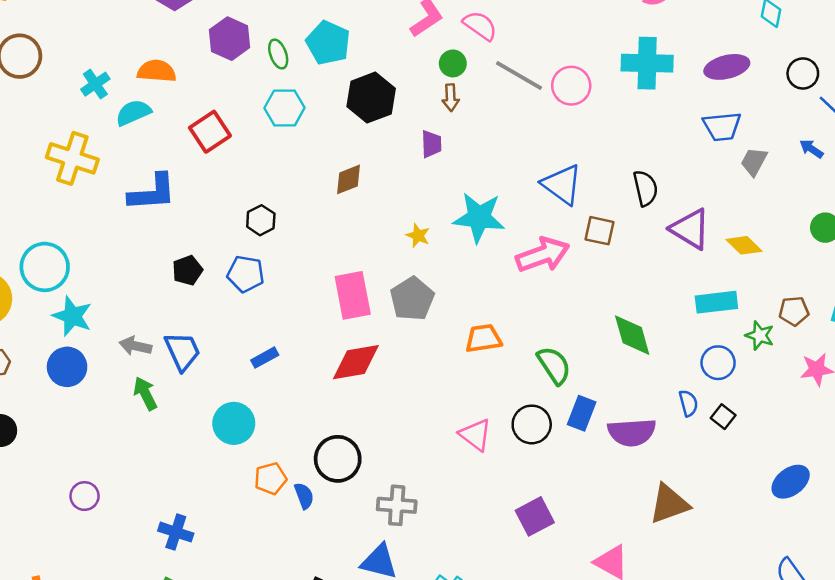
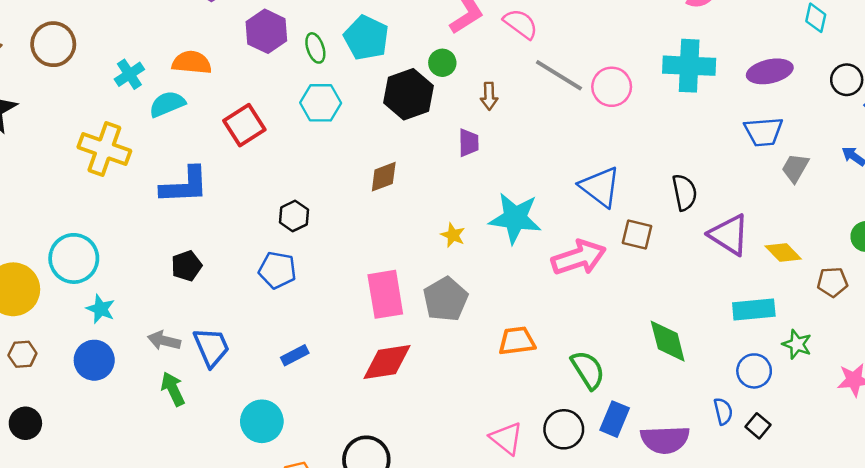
green circle: (453, 63) -> (442, 63), moved
black pentagon: (187, 270) -> (186, 266), moved
brown pentagon: (794, 311) -> (832, 282), moved
cyan star: (72, 316) -> (101, 309), size x0.7

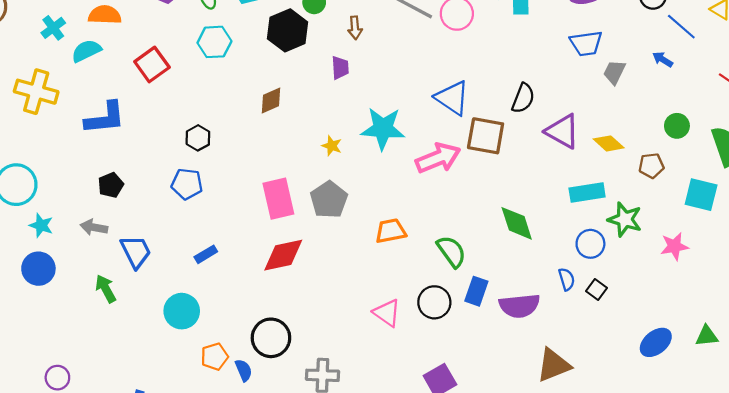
black semicircle: (685, 192) -> (523, 98), turned 36
brown square: (637, 234) -> (486, 136), size x1.5
gray arrow: (164, 341) -> (94, 227), moved
green star: (797, 344) -> (625, 219), size x1.4

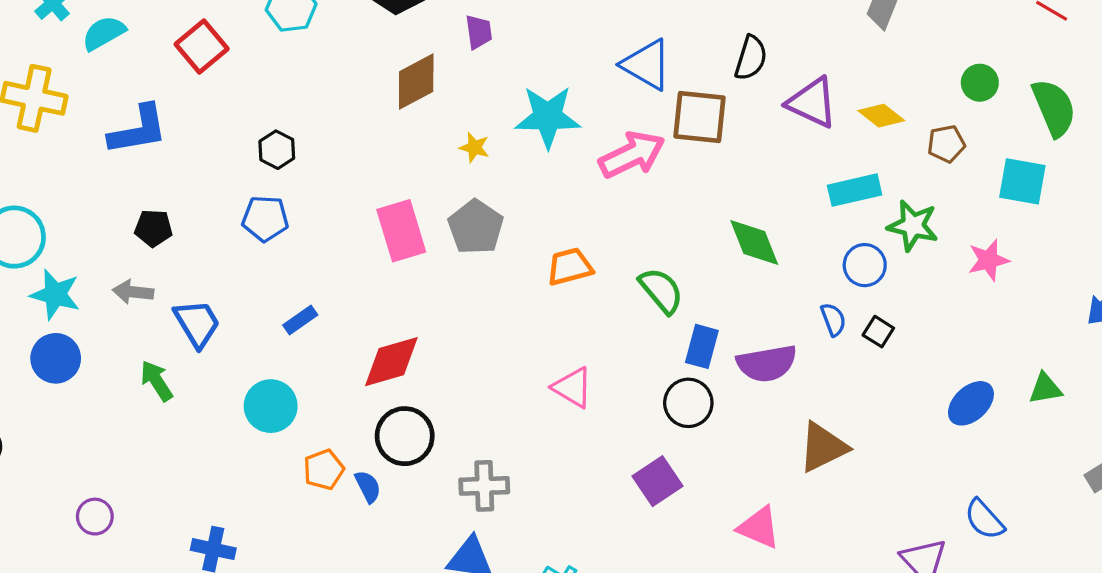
brown diamond: (271, 100) -> (416, 82), moved, size x1.4
black pentagon: (111, 185) -> (153, 228), turned 30
cyan star: (41, 225) -> (55, 295), size x1.4
red diamond: (283, 255) -> (391, 362), moved
black circle: (434, 302) -> (688, 403), moved

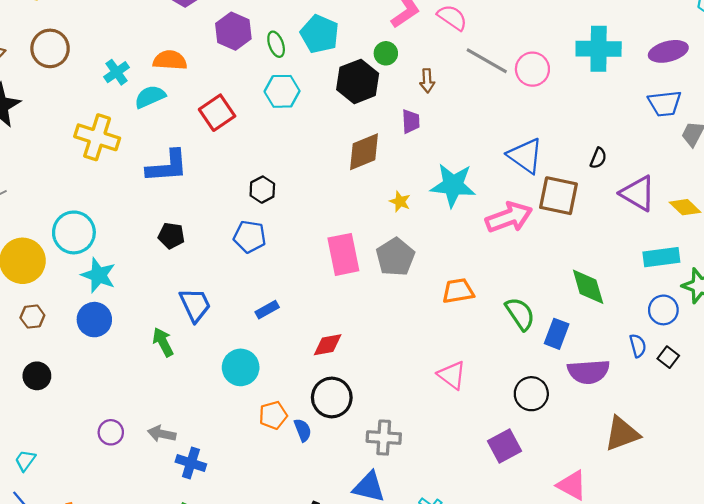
black semicircle: (751, 58) -> (598, 158), size x0.7
gray arrow: (133, 292) -> (162, 434), moved
blue rectangle: (702, 346) -> (557, 334), moved
red diamond: (391, 362) -> (328, 345), size x0.7

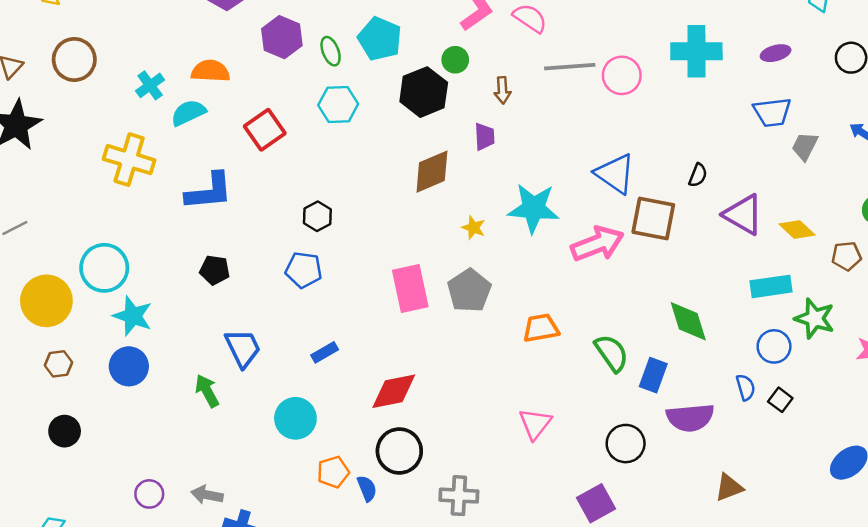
purple ellipse: (668, 51) -> (776, 53), size x0.7
gray line: (487, 61) -> (570, 67), turned -33
red diamond: (328, 345) -> (394, 391), size x1.4
pink triangle: (452, 375) -> (535, 424), turned 32
brown triangle: (622, 434) -> (729, 487), size x0.7

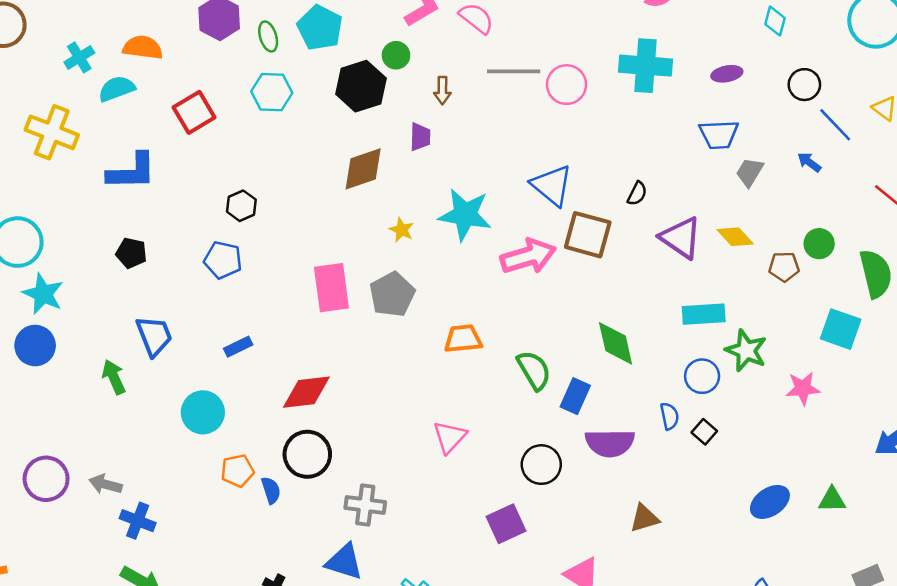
yellow diamond: (797, 229) -> (735, 237), moved
brown pentagon: (846, 256) -> (784, 267), moved
purple circle: (149, 494) -> (46, 479), size x1.5

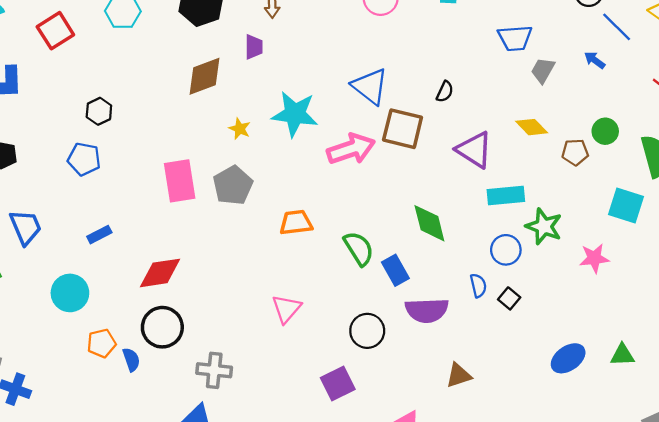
purple triangle: (681, 238) -> (474, 150), moved
blue rectangle: (575, 396) -> (395, 270), turned -52

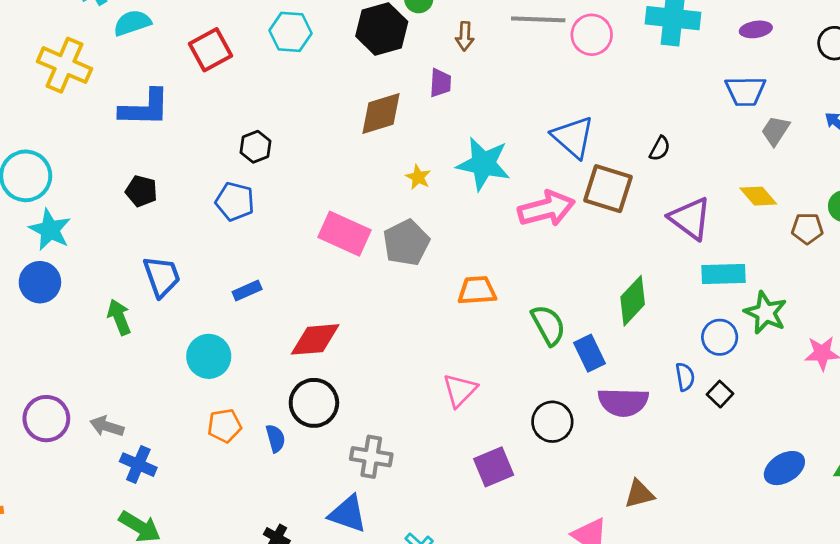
pink rectangle: (180, 181) -> (345, 234), turned -60
green diamond: (429, 223) -> (633, 301), turned 54
orange pentagon: (102, 343) -> (224, 426), moved
brown triangle: (459, 375) -> (639, 494), moved
purple square: (338, 384) -> (494, 467), moved

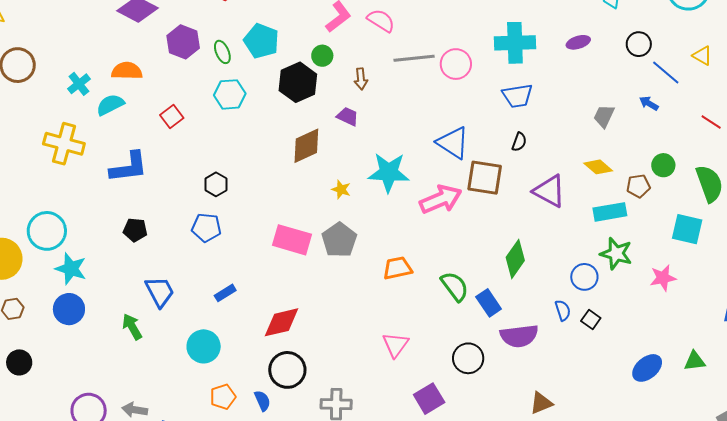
red square: (210, 50) -> (172, 116), size x0.7
purple trapezoid: (440, 83) -> (348, 116), turned -60
blue trapezoid: (745, 91) -> (517, 96), moved
cyan rectangle: (723, 274) -> (610, 212), moved

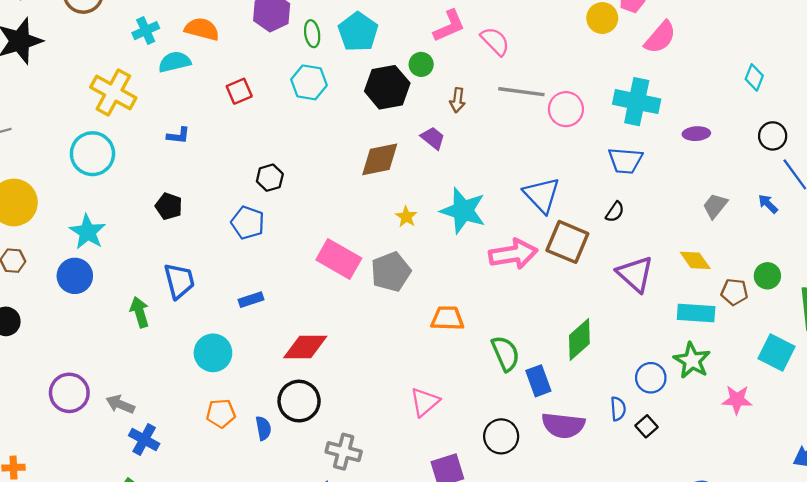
purple ellipse: (578, 42) -> (696, 134), moved
blue L-shape: (129, 167) -> (178, 136), size x0.5
cyan circle: (47, 231) -> (92, 154), moved

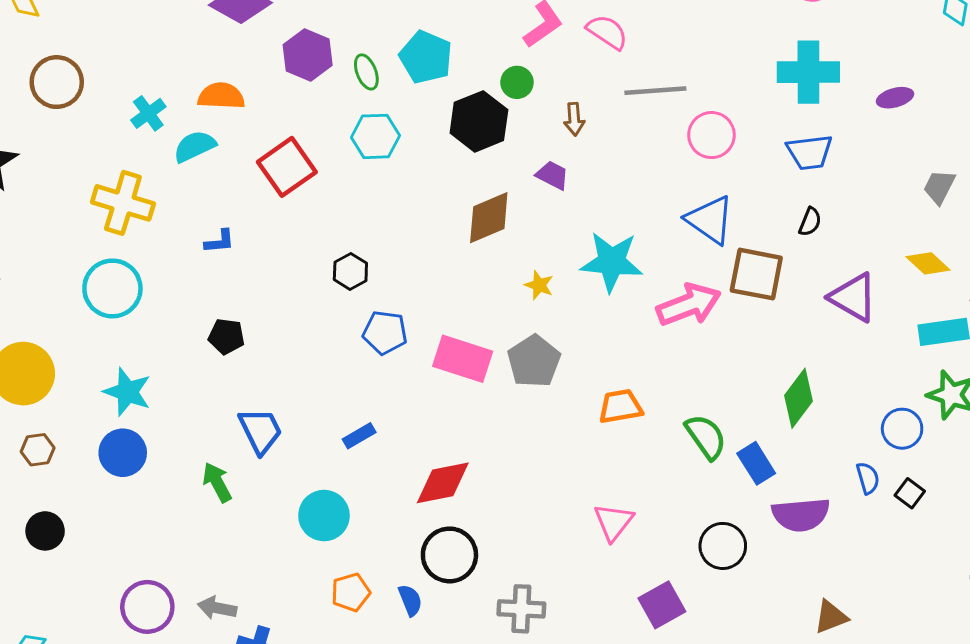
red square: (239, 91) -> (287, 167), size x1.6
pink circle: (566, 109) -> (711, 135), moved
blue pentagon: (248, 223) -> (385, 333), moved

